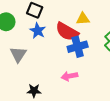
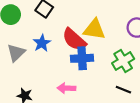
yellow triangle: (83, 19) -> (94, 29), size x1.5
blue star: (38, 31) -> (42, 43), moved

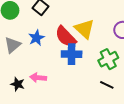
yellow triangle: (94, 29) -> (84, 29), turned 30
pink arrow: (66, 88) -> (38, 78), moved

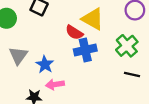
red semicircle: (66, 37) -> (74, 32), size x0.7
blue star: (36, 38) -> (45, 64), moved

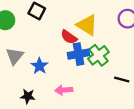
green cross: (127, 46) -> (98, 55), moved
pink arrow: (55, 84) -> (64, 90), moved

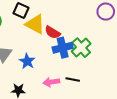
yellow triangle: (87, 25) -> (35, 24), moved
black line: (122, 80) -> (73, 79), moved

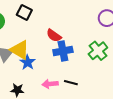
yellow triangle: (35, 24) -> (20, 50), moved
green cross: (81, 48) -> (98, 51), moved

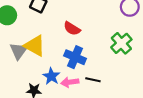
blue cross: (63, 51) -> (75, 57), moved, turned 36
blue star: (28, 62) -> (51, 76), moved

